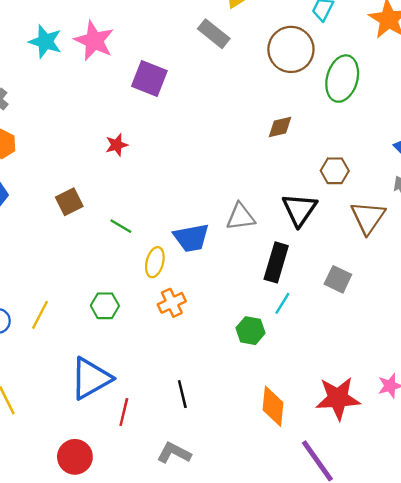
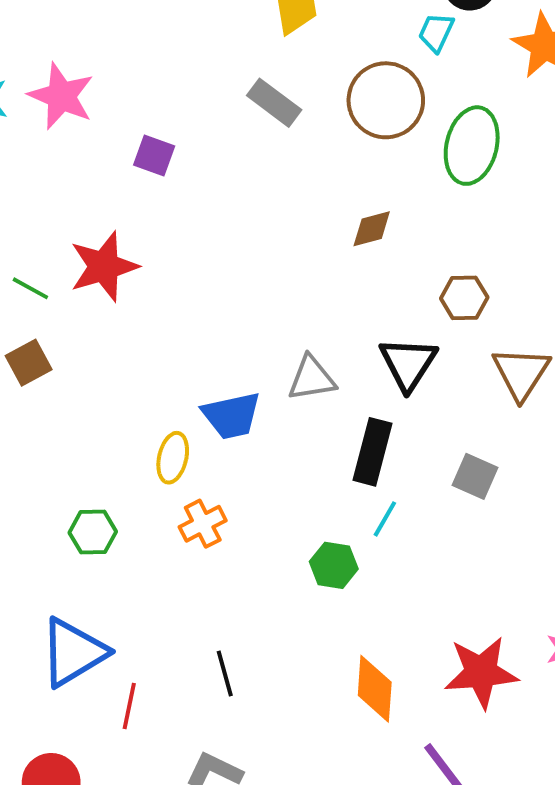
gray rectangle: (214, 34) -> (274, 103), moved
purple square: (149, 78) -> (154, 155), size x0.7
red star: (117, 145) -> (104, 267), size x1.8
green line: (121, 226) -> (30, 288), moved

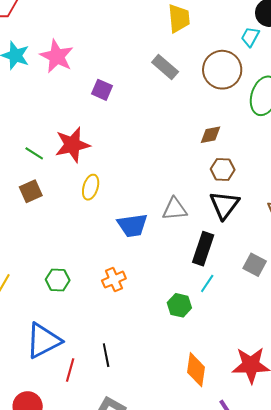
brown hexagon: (464, 298) -> (223, 169), moved
yellow ellipse: (173, 458) -> (91, 187), moved
black line: (225, 673) -> (106, 355), moved

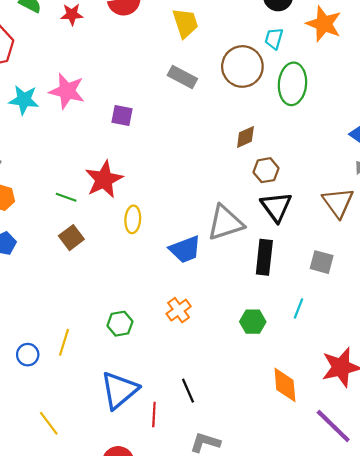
cyan trapezoid: (250, 37) -> (274, 39), moved
gray triangle: (175, 209) -> (225, 223), size x1.4
cyan line: (207, 283) -> (299, 308), moved

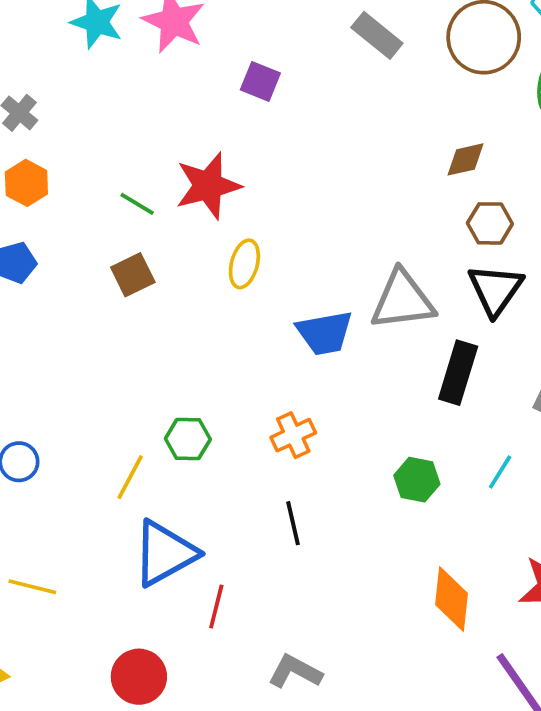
yellow line: (64, 342) -> (130, 477), moved
black line: (188, 391) -> (293, 523), moved
yellow line: (49, 423) -> (32, 587), turned -50

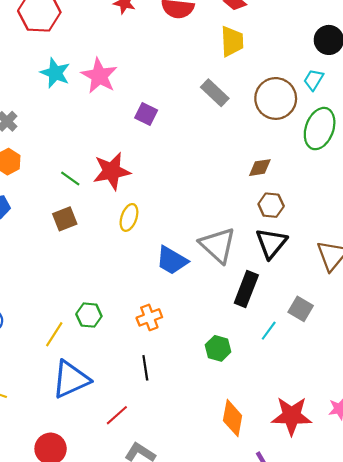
gray triangle: (403, 300) -> (218, 245), turned 45
blue trapezoid: (325, 333) -> (172, 260), turned 36
cyan line: (500, 472) -> (269, 331), moved
red line: (216, 607) -> (117, 415), moved, turned 30

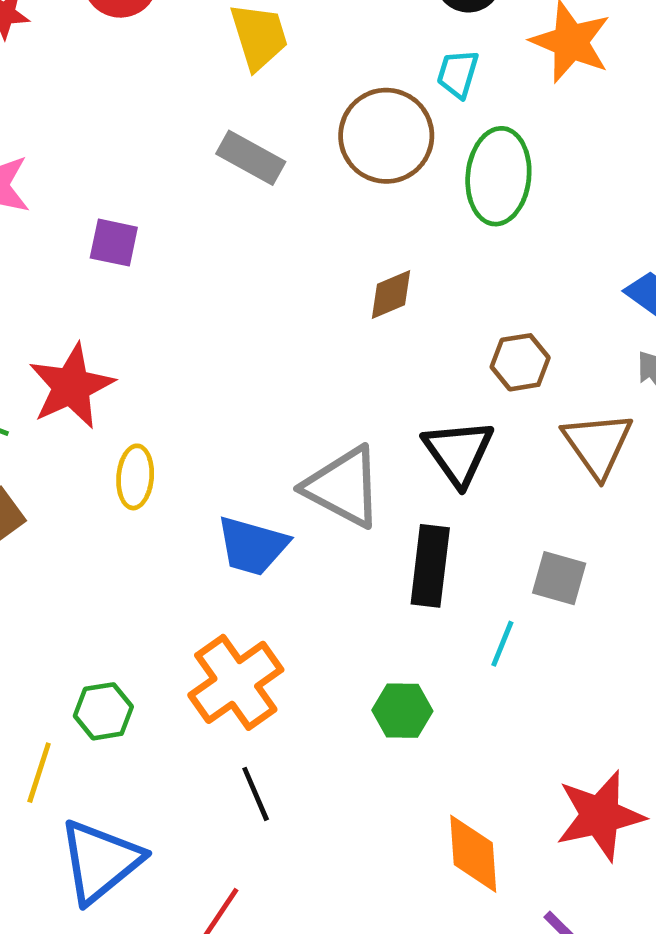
brown hexagon: (271, 205) -> (520, 362), moved
orange cross: (149, 317) -> (236, 682), size x1.6

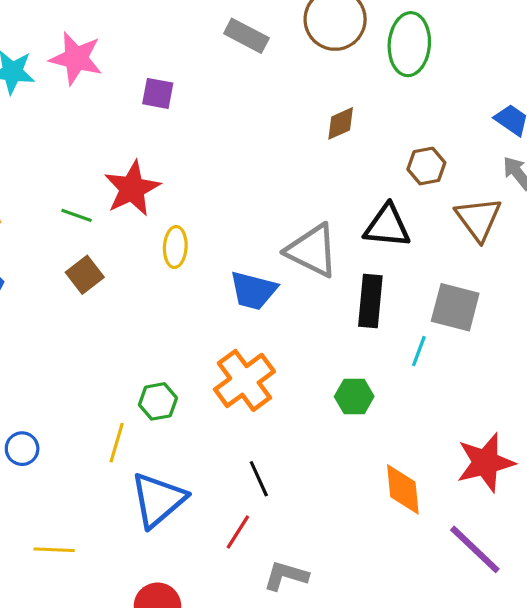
black triangle: (458, 452) -> (387, 226), turned -48
gray square: (559, 578) -> (455, 307), size x1.4
black line: (256, 794) -> (259, 479), moved

